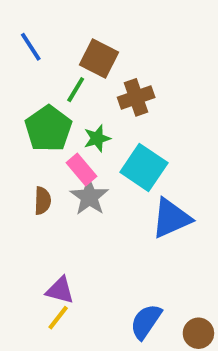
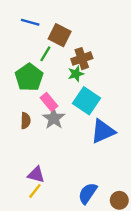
blue line: (31, 47) -> (30, 22), moved, turned -42
green star: (97, 138) -> (76, 74), moved

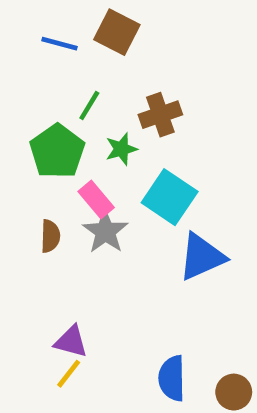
brown square: (60, 35) -> (117, 32), moved
green star: (76, 74) -> (121, 149), moved
blue semicircle: (88, 193) -> (172, 378), turned -35

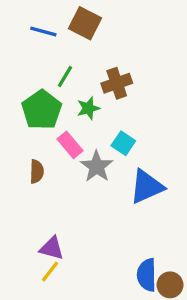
cyan square: (170, 197) -> (123, 143), size x0.6
gray star: (105, 232) -> (97, 167), moved
blue semicircle: (172, 378) -> (147, 275), moved

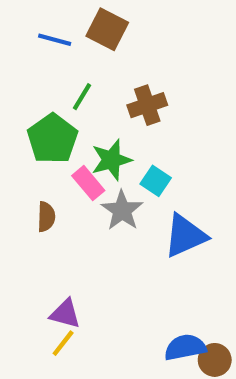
green star: (88, 108) -> (111, 160), moved, size x1.4
blue semicircle: (147, 275) -> (185, 347), turned 80

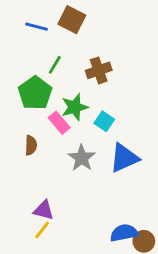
gray star: (122, 210) -> (82, 158), moved

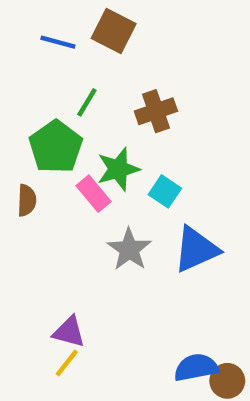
brown semicircle: (31, 145) -> (27, 200), moved

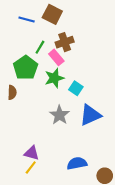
brown cross: (156, 111) -> (65, 42), moved
pink rectangle: (94, 194) -> (56, 57), moved
blue semicircle: (196, 367) -> (77, 163), moved

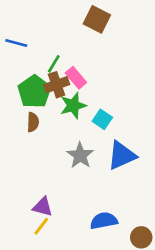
brown square: (52, 14) -> (97, 19), moved
blue line: (27, 19) -> (16, 43), moved
brown cross: (65, 42) -> (57, 85), moved
brown semicircle: (12, 92) -> (33, 122), moved

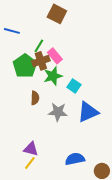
brown square: (97, 19) -> (57, 14), moved
brown semicircle: (33, 122) -> (35, 98), moved
gray star: (80, 155) -> (58, 112), turned -30

